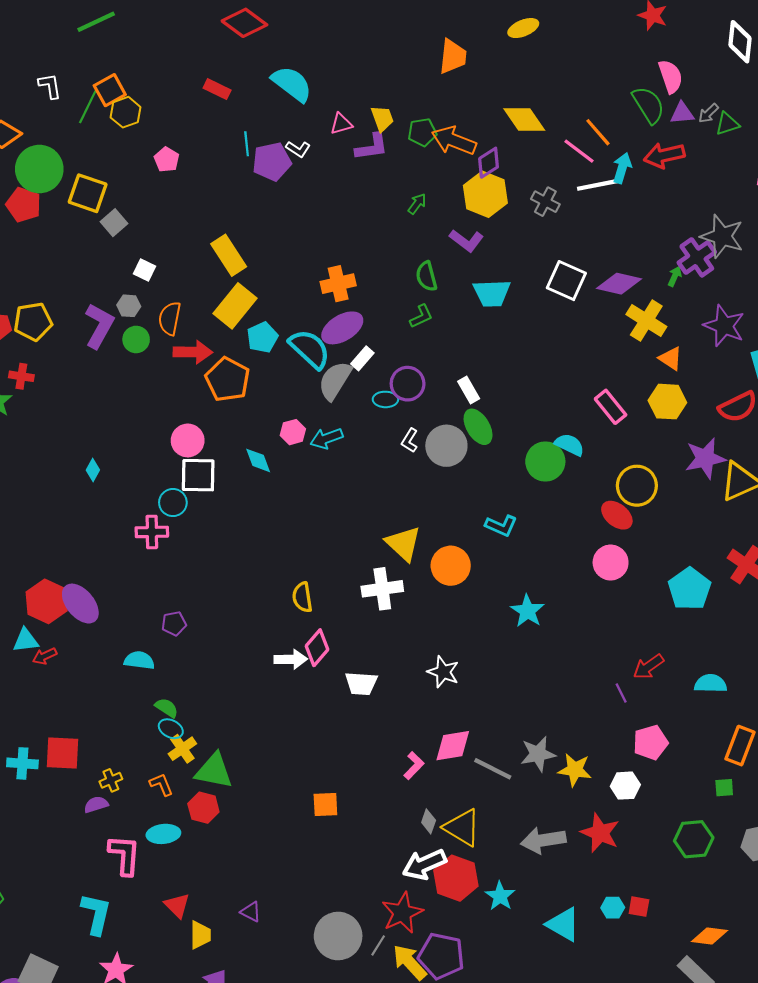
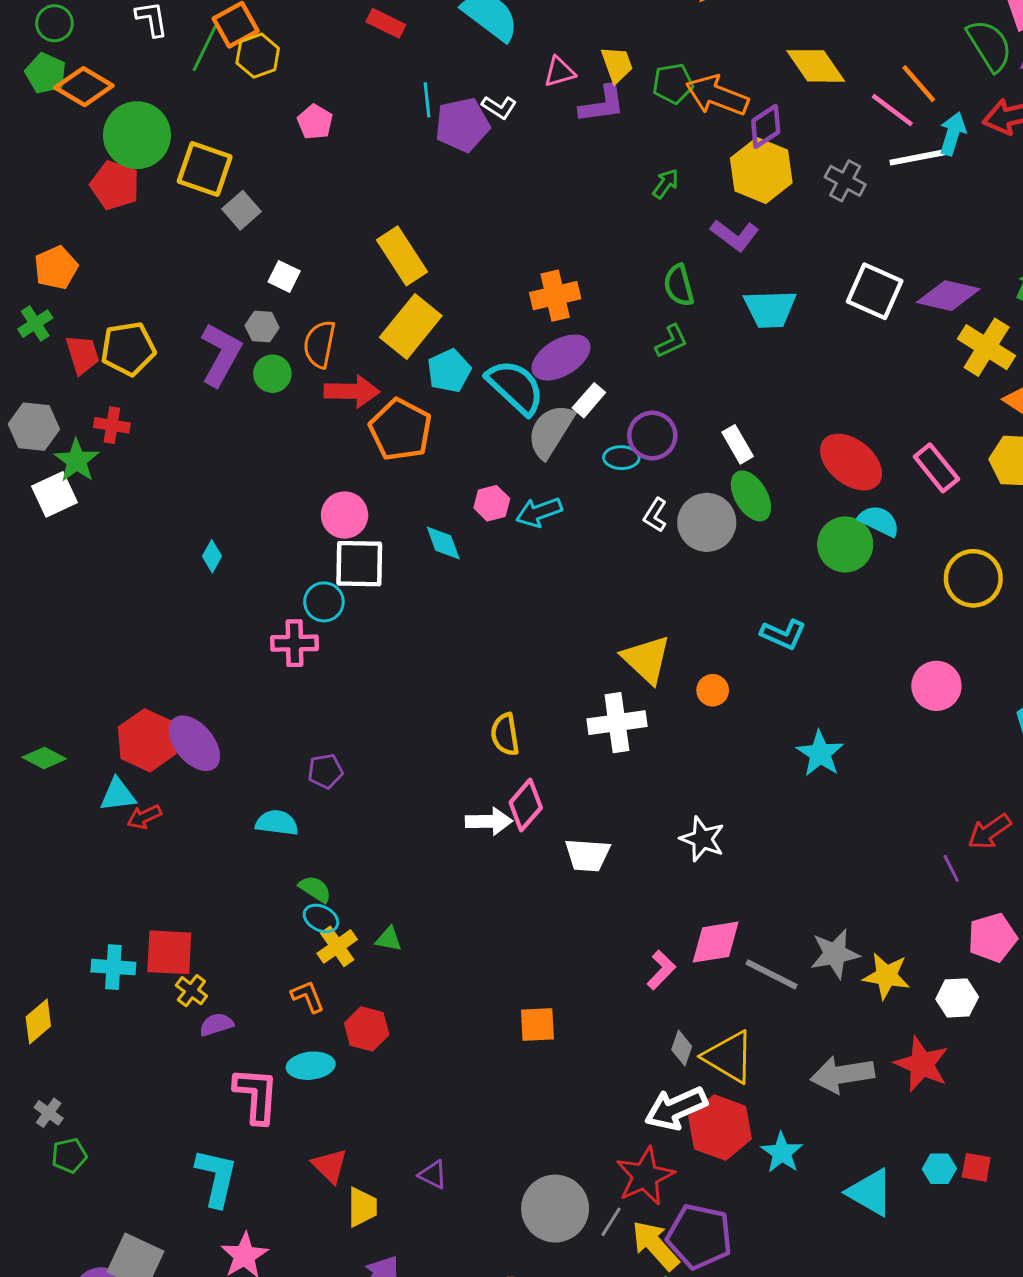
red ellipse: (617, 515) -> (851, 462), moved, size x1.4
orange circle: (451, 566) -> (713, 690), size x0.6
green triangle: (214, 771) -> (389, 939), moved, size x0.5
yellow cross: (111, 780) -> (191, 991), moved, turned -30

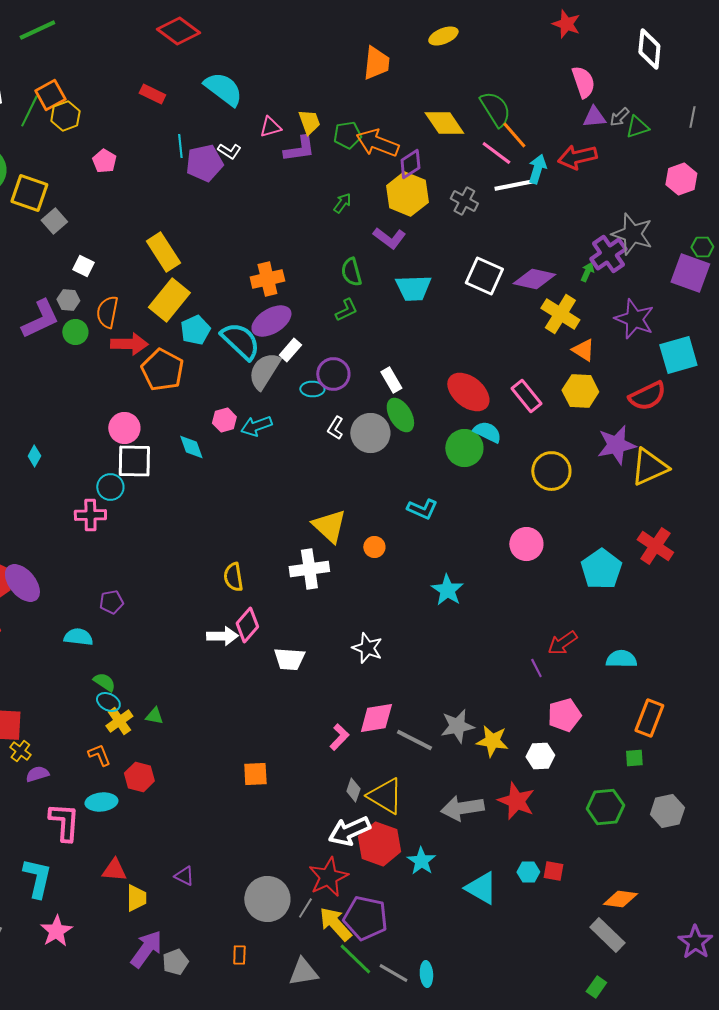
green semicircle: (989, 45) -> (495, 109), moved
purple L-shape: (221, 355) -> (40, 319), turned 36
red triangle: (330, 1166) -> (114, 870), turned -40

